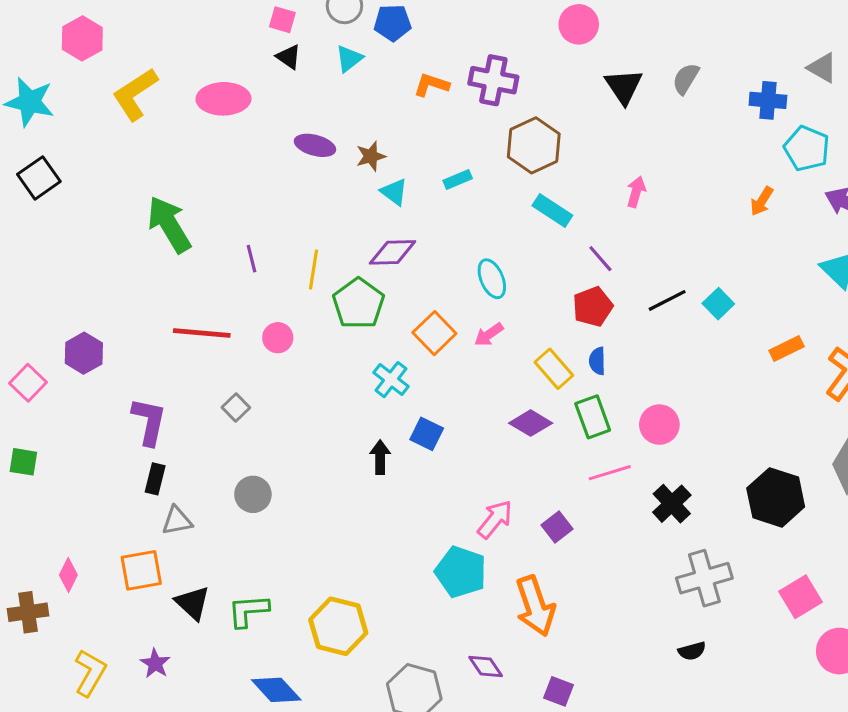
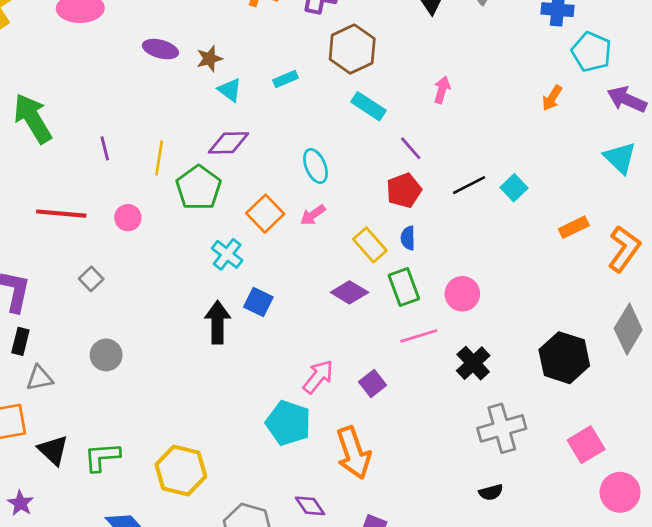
black arrow: (380, 457) -> (218, 322), size x1.4

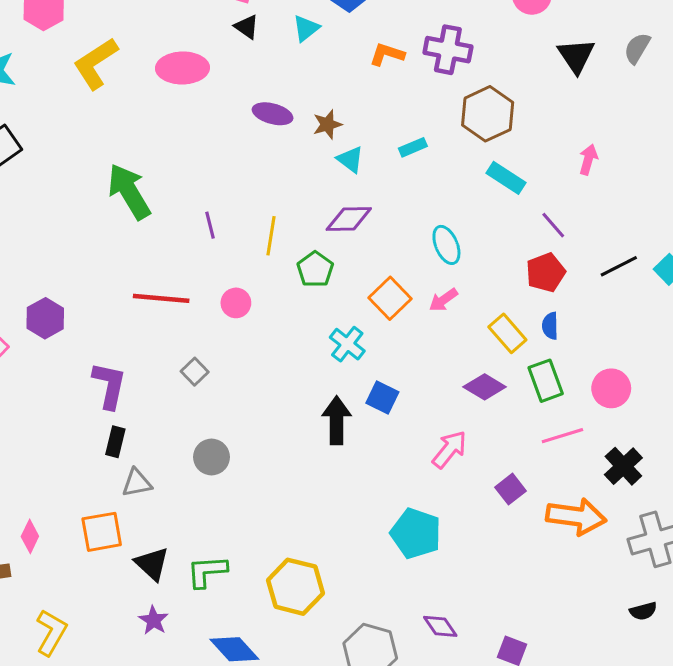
green pentagon: (199, 188) -> (315, 269), size x0.7
pink arrow: (318, 377) -> (449, 449), moved
orange arrow: (354, 453) -> (576, 517), moved, turned -63
purple star: (20, 503) -> (154, 620), moved

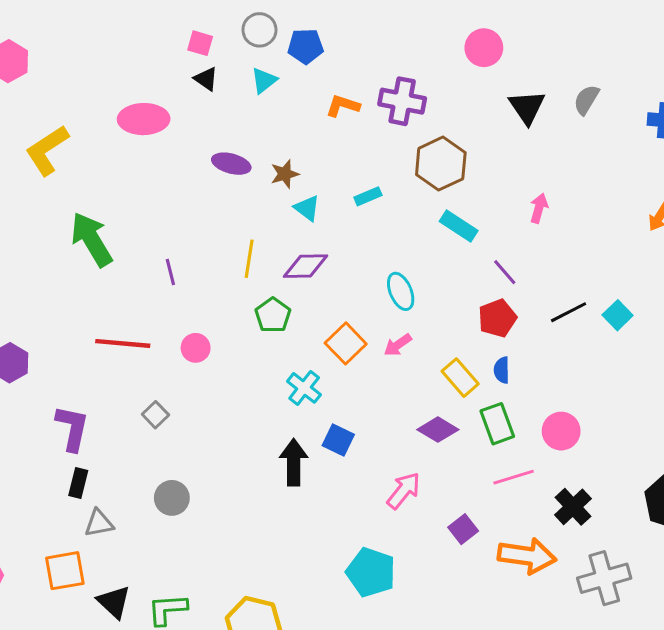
yellow L-shape: (96, 63) -> (47, 150), moved
yellow line: (271, 236) -> (249, 259), moved

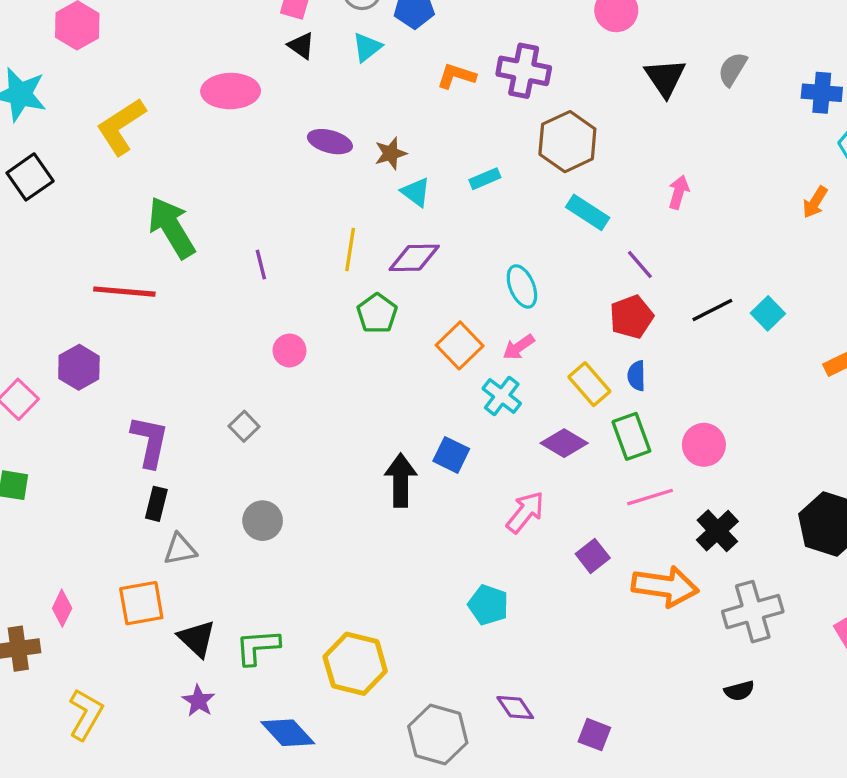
red line: (123, 343) -> (124, 292), moved
cyan cross: (304, 388) -> (502, 396), moved
cyan pentagon: (371, 572) -> (488, 605), size x0.7

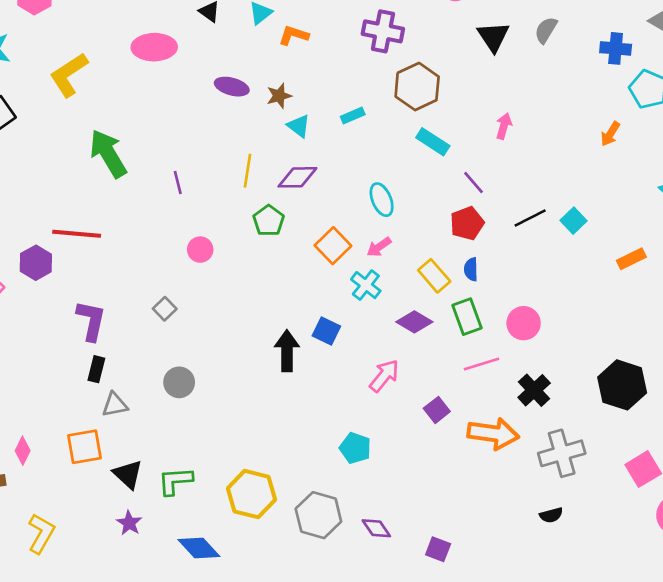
orange L-shape: (456, 76) -> (294, 35), moved
red line: (124, 292) -> (77, 234), moved
gray hexagon: (438, 735) -> (318, 515), moved

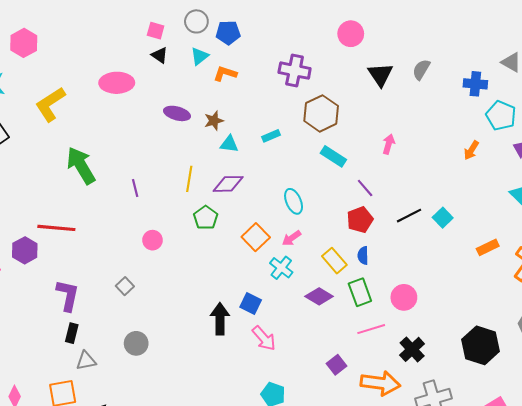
cyan triangle: (299, 126) -> (229, 144), turned -30
pink arrow: (384, 376) -> (264, 338), moved, turned 100

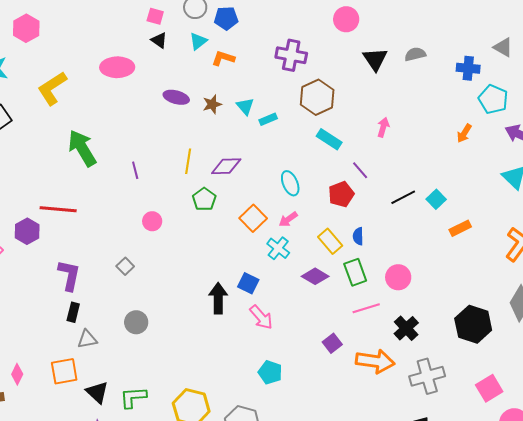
gray semicircle: (421, 69) -> (415, 54), turned 45
cyan triangle: (229, 144) -> (245, 106), moved, turned 42
red pentagon: (360, 220) -> (341, 194), moved
orange rectangle: (488, 247) -> (460, 228), moved

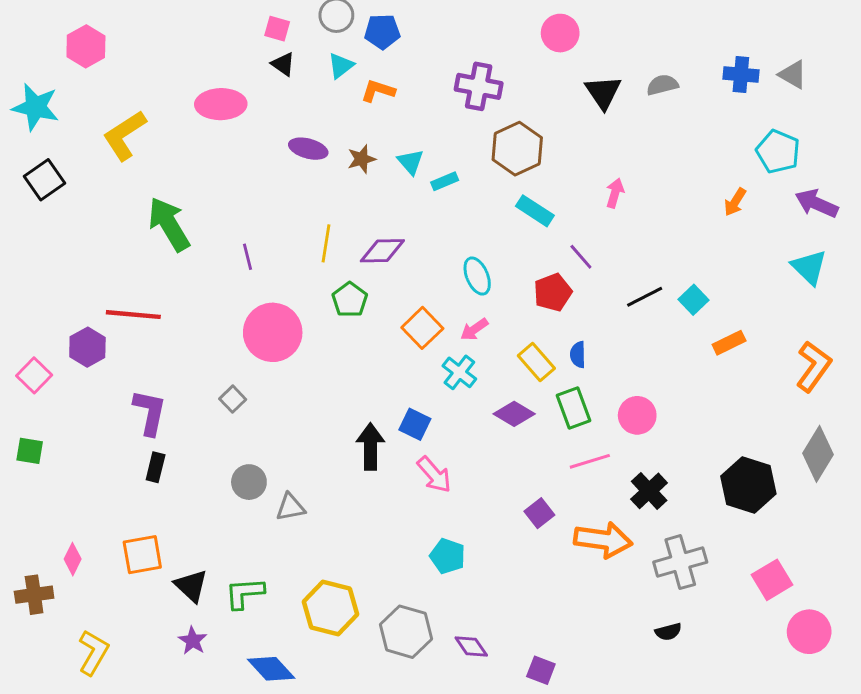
blue cross: (468, 68) -> (741, 75), moved
pink circle: (152, 221) -> (273, 332), size x2.0
gray triangle: (87, 339) -> (290, 507), moved

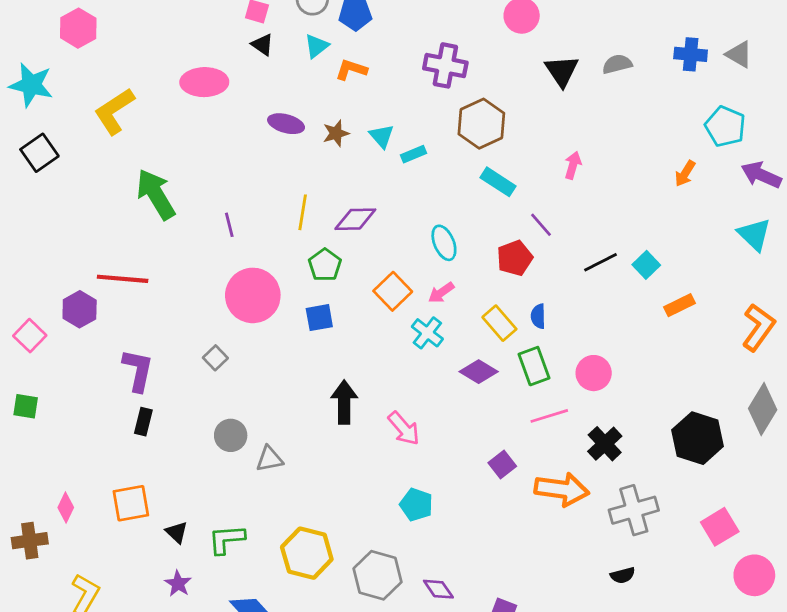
blue square: (415, 424) -> (319, 318), moved, turned -36
black triangle: (191, 586) -> (177, 532), size x0.7

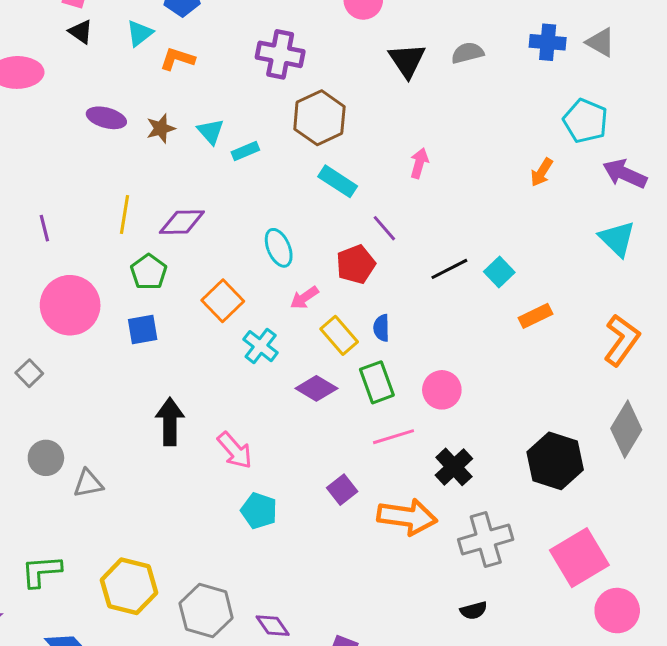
pink arrow: (441, 293) -> (304, 298), moved
cyan pentagon: (416, 505) -> (259, 511), moved
pink square: (720, 527) -> (579, 558), size x1.4

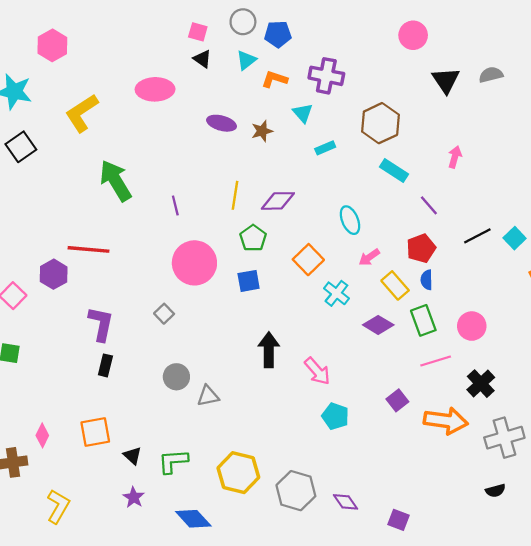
purple cross: (280, 54) -> (326, 76), moved
cyan triangle: (211, 131) -> (303, 113), moved
red pentagon: (356, 264) -> (421, 248), moved

